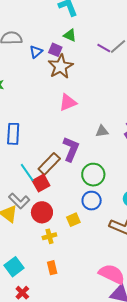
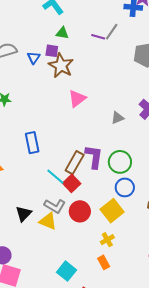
purple L-shape: (71, 149) -> (94, 157), moved
yellow square: (73, 220) -> (112, 211), size x1.6
yellow cross: (49, 236) -> (107, 240), moved

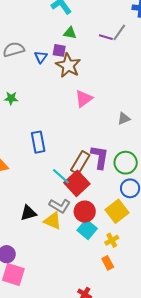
red square: (72, 183) -> (77, 183), size x1.4
black triangle: (24, 214) -> (28, 213), turned 30
cyan square: (66, 271) -> (87, 229), moved

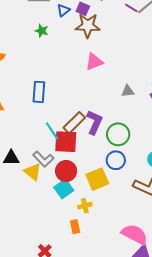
brown star: (68, 65) -> (88, 26), turned 30
green star: (11, 98) -> (42, 31), moved
red square: (77, 183) -> (66, 142), turned 30

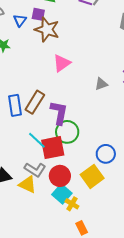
brown star: (88, 26) -> (47, 29), turned 30
purple L-shape: (94, 122) -> (59, 113), moved
brown rectangle: (74, 123) -> (35, 102), moved
green circle: (118, 134) -> (67, 132), moved
yellow cross: (85, 206) -> (72, 204), moved, turned -32

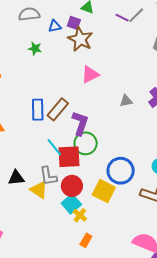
blue triangle: (20, 20) -> (55, 26), turned 32
blue circle: (106, 154) -> (121, 171), size x1.4
gray L-shape: (35, 170) -> (48, 176), turned 40
yellow square: (92, 176) -> (104, 191), turned -35
orange rectangle: (82, 228) -> (86, 240), turned 48

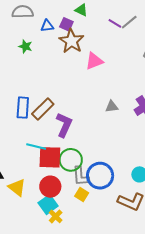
pink triangle: (90, 75) -> (94, 61), moved
green circle: (86, 143) -> (71, 160), moved
cyan line: (54, 147) -> (36, 146), turned -42
gray L-shape: (48, 176) -> (81, 176), moved
yellow square: (104, 191) -> (82, 194), size x0.6

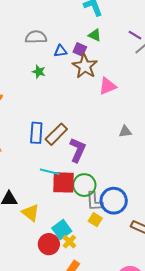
purple line: (115, 23) -> (135, 35), moved
red circle: (50, 187) -> (49, 244), moved

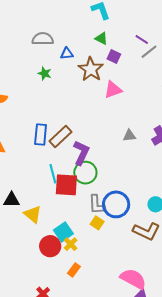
purple square: (80, 49) -> (114, 57), moved
cyan line: (50, 172) -> (53, 174), turned 60
green circle: (84, 185) -> (85, 173), moved

